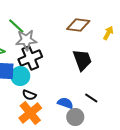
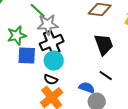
cyan circle: (20, 76) -> (54, 61), moved
black line: (91, 98) -> (106, 76), moved

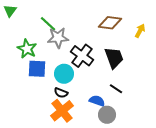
green star: (17, 36) -> (27, 49), turned -30
black cross: (52, 43) -> (82, 56), moved, turned -30

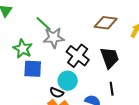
cyan circle: (64, 74) -> (68, 81), moved
black line: (116, 89) -> (112, 89), turned 48

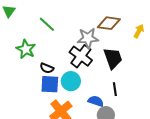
gray star: (54, 38) -> (88, 38), moved
blue square: (33, 69) -> (50, 84), moved
black semicircle: (57, 93) -> (47, 68), moved

